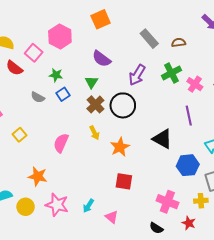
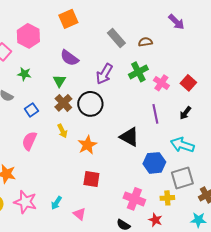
blue square: (63, 94) -> (31, 110), moved

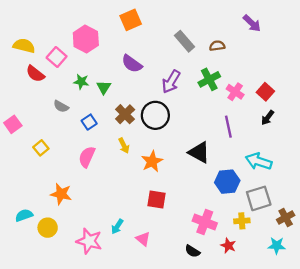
green triangle: (59, 81) -> (104, 87), moved
black arrow: (185, 113) -> (268, 118), moved
pink star: (25, 202) -> (89, 241), moved

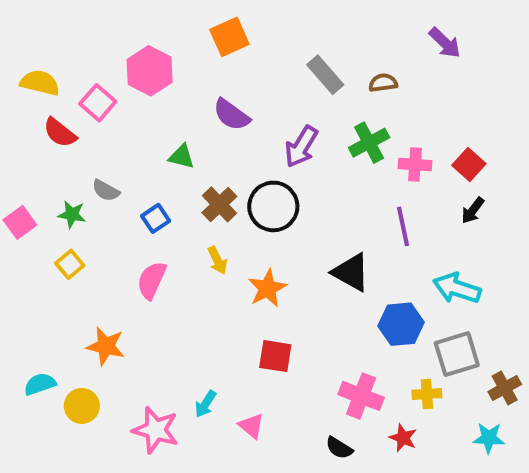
green star: (81, 82) -> (72, 214), moved
green triangle: (104, 87) -> (182, 157), turned -48
pink cross: (235, 92) -> (415, 165), turned -30

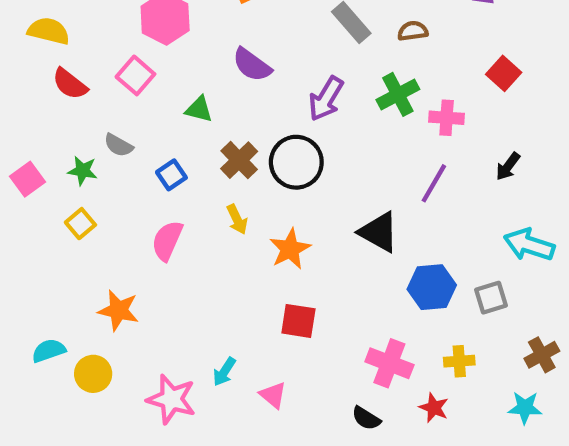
pink square: (98, 103) -> (135, 75), moved
red square: (469, 165) -> (504, 73), moved
purple line: (403, 226) -> (434, 183), turned 42
cyan arrow: (457, 288) -> (529, 245), moved
gray square: (457, 354) -> (491, 298), moved, size x0.7

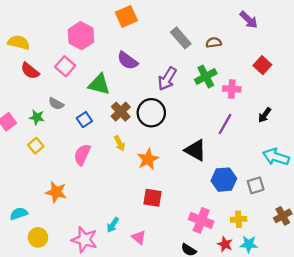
green triangle: (199, 109) -> (99, 84), size x1.5
yellow circle: (93, 374) -> (38, 237), moved
cyan star: (525, 408) -> (249, 244), moved

